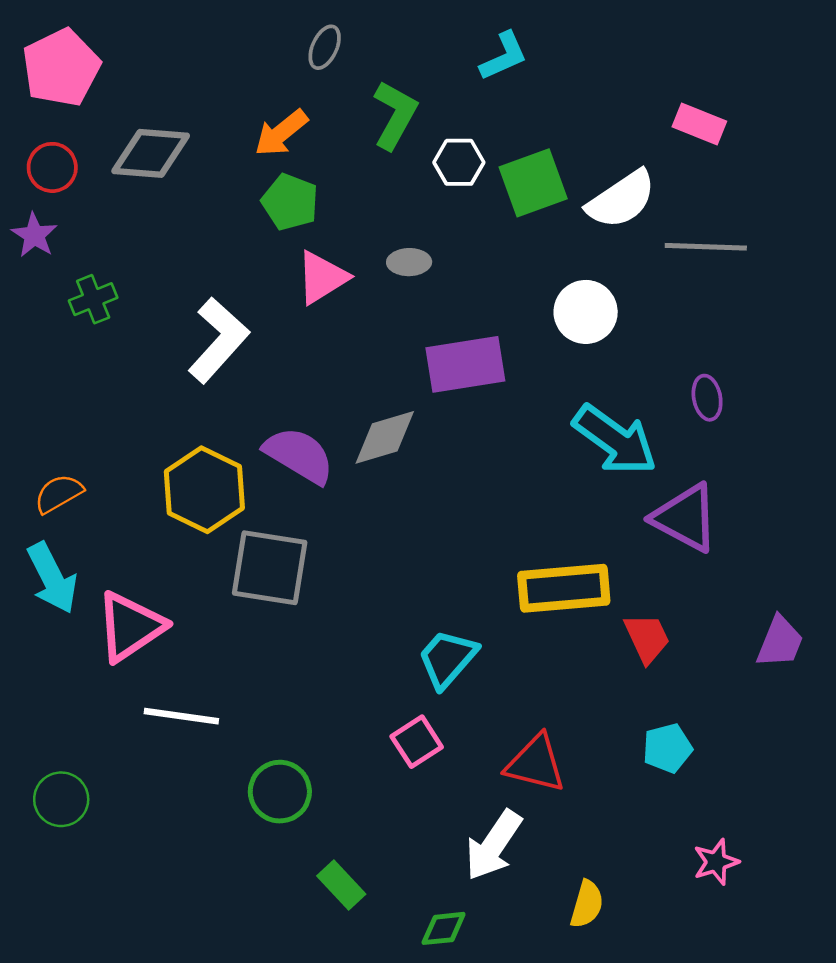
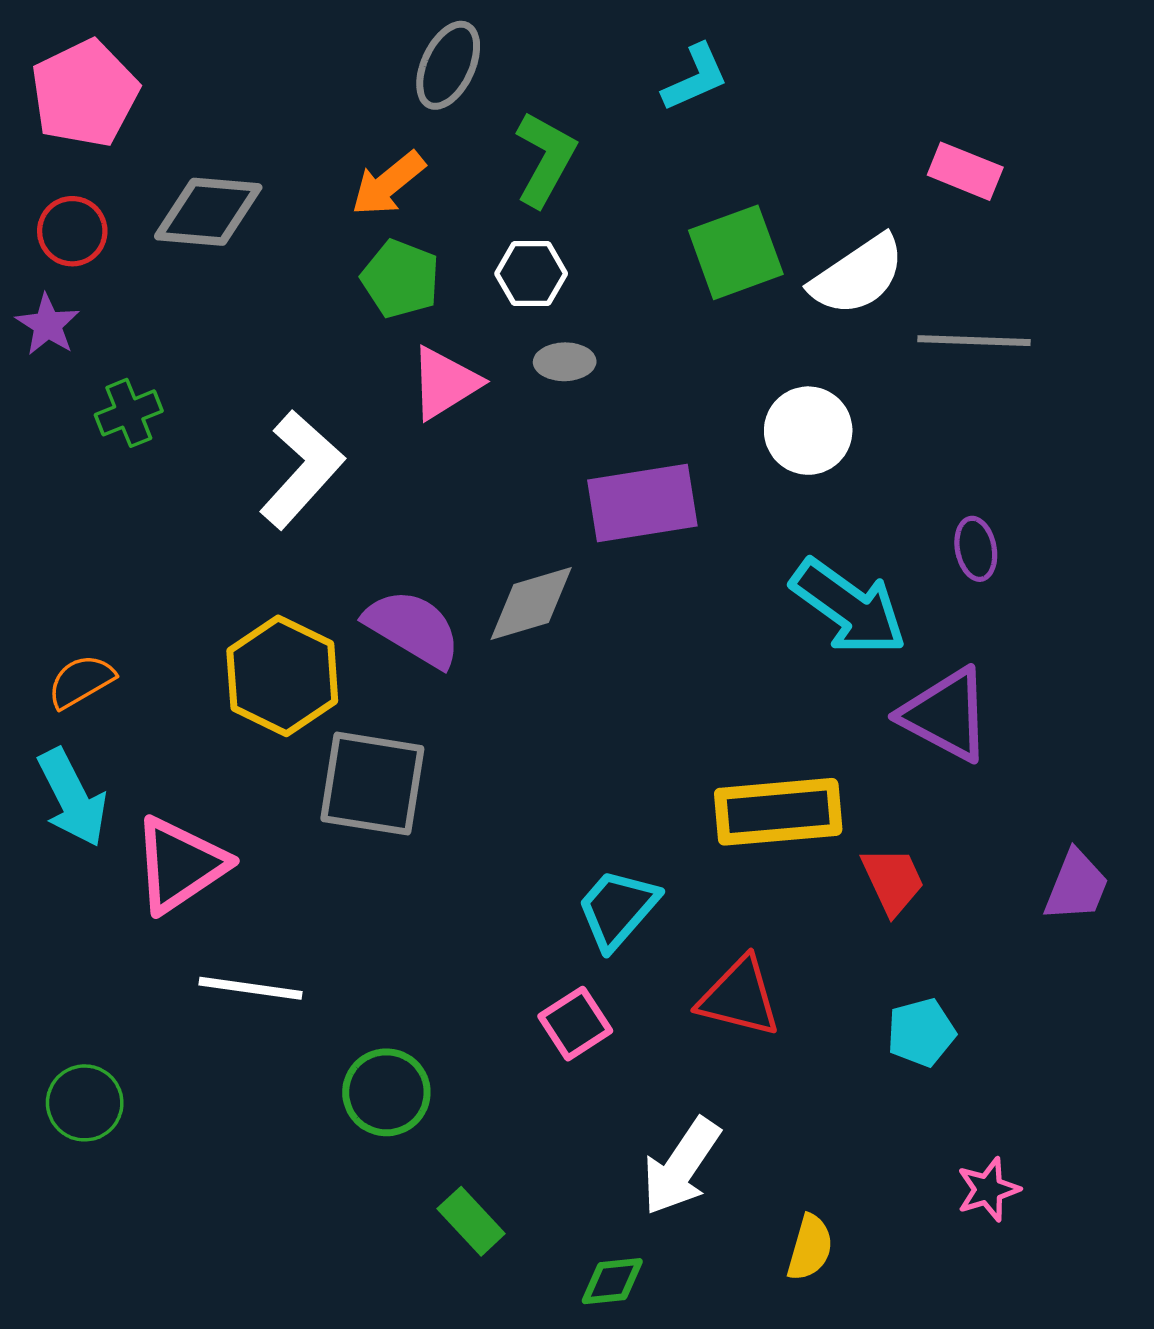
gray ellipse: (325, 47) -> (448, 65), size x1.4
white hexagon: (459, 162) -> (531, 274), moved
red triangle: (536, 763) -> (739, 997), moved

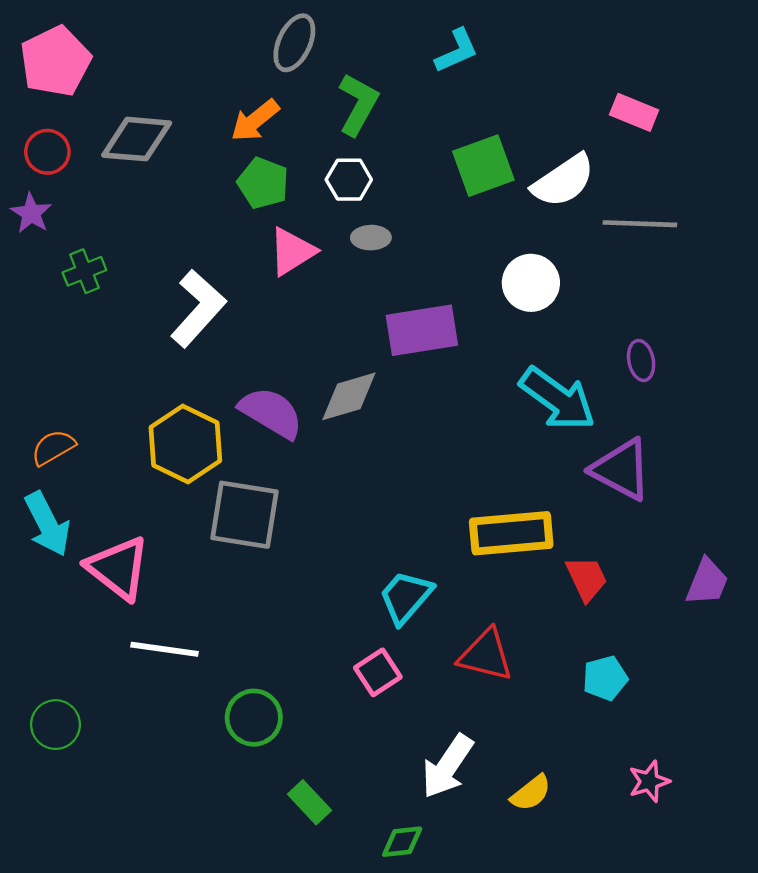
pink triangle: (180, 865) -> (118, 568), turned -48
yellow semicircle: (810, 1248) -> (531, 793), moved, turned 36

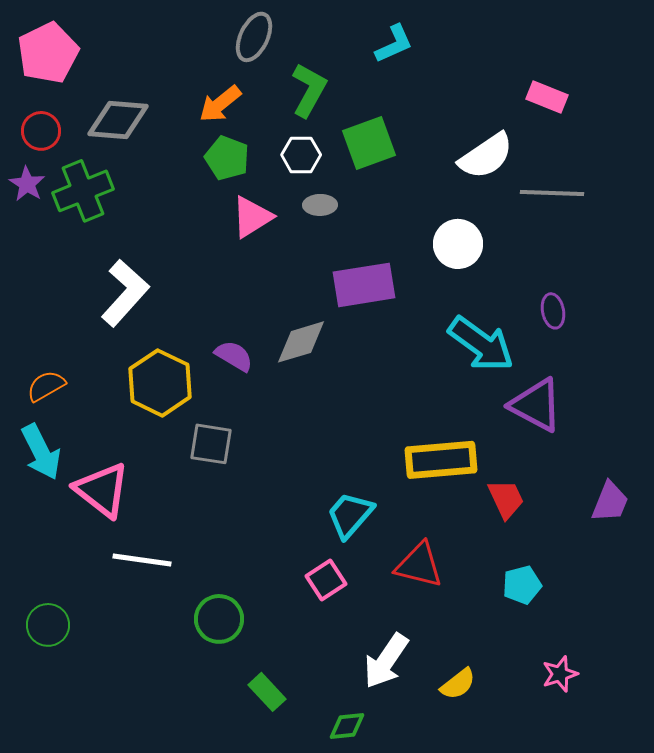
green square: (483, 166) -> (369, 143), moved
green cross: (84, 271) -> (83, 191), moved, size x1.6
white L-shape: (198, 308) -> (125, 293), moved
purple semicircle: (271, 413) -> (234, 356), size x0.7
gray square: (244, 515) -> (211, 444), size x0.7

